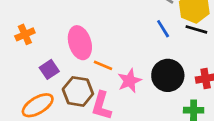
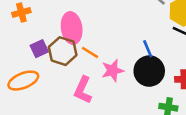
blue line: (163, 29) -> (148, 49), moved
brown hexagon: (78, 91) -> (63, 51), moved

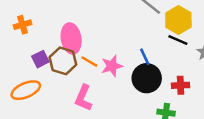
pink star: (113, 71) -> (112, 66), moved

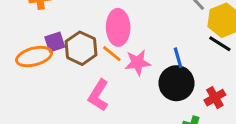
pink ellipse: (71, 39) -> (118, 27), moved
red cross: (180, 85) -> (215, 98), turned -36
orange ellipse: (26, 90) -> (34, 57), moved

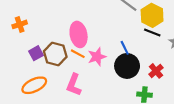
orange ellipse: (34, 57) -> (34, 85), moved

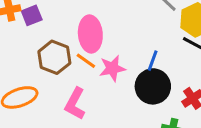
blue line: (125, 48) -> (153, 61), turned 40
purple square: (36, 53) -> (32, 15), moved

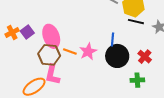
pink ellipse: (90, 34) -> (51, 36), moved
pink L-shape: (75, 104) -> (52, 75), moved

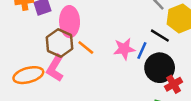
black line: (136, 22) -> (160, 36), moved
pink star: (88, 52) -> (124, 49), moved
black circle: (117, 56) -> (160, 68), moved

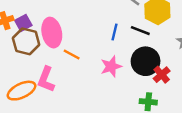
brown hexagon: (59, 43) -> (26, 41), moved
pink star: (124, 49) -> (111, 66), moved
blue line: (142, 51) -> (115, 32), moved

